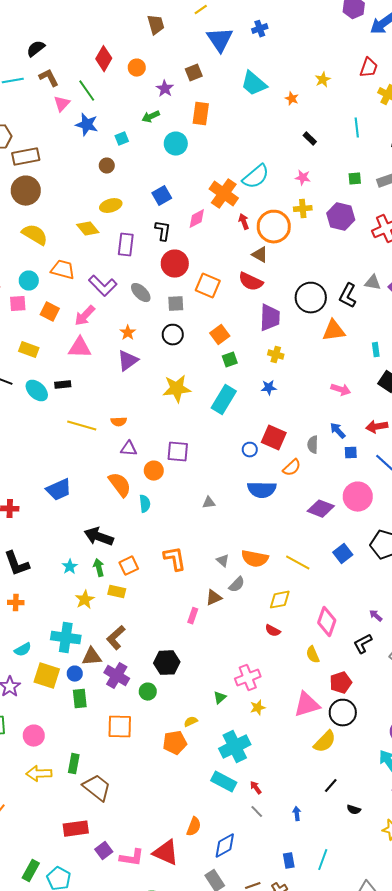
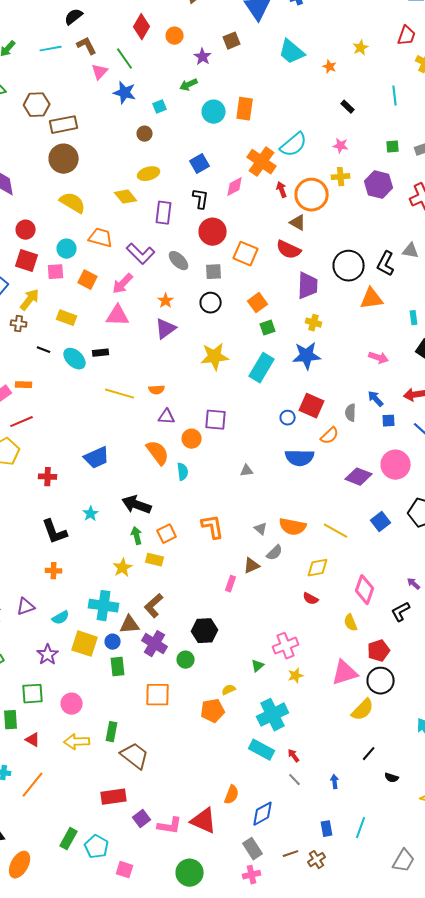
orange rectangle: (201, 114) -> (245, 109), moved
blue star: (269, 388) -> (307, 356), size x1.8
cyan star: (70, 567) -> (91, 514), moved

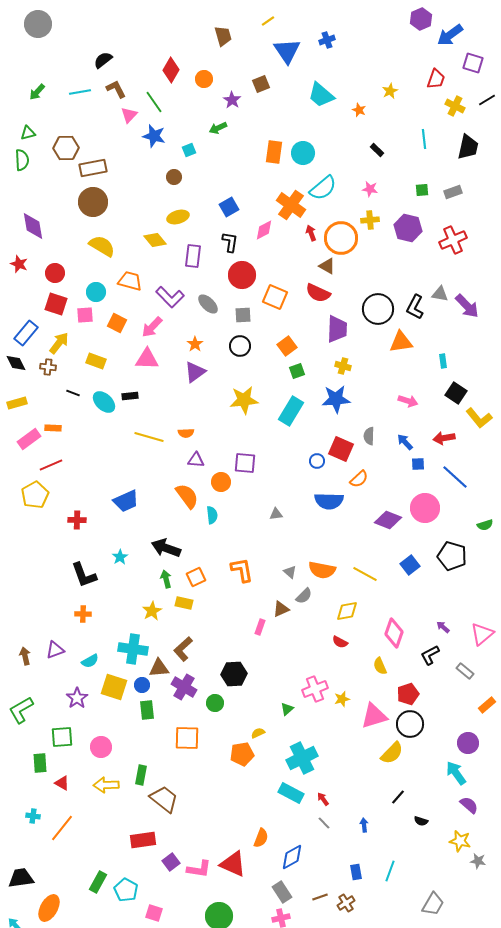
cyan circle: (214, 112) -> (303, 153), moved
gray semicircle: (351, 413) -> (369, 436), moved
yellow star: (296, 676) -> (342, 699), moved

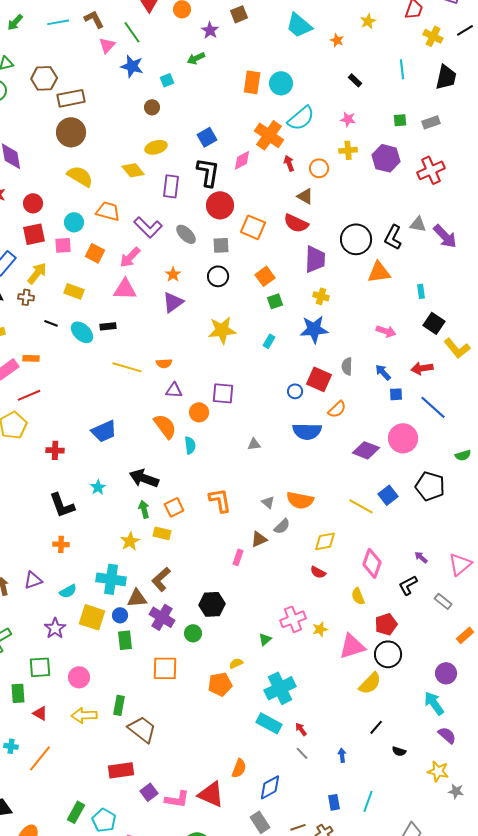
orange circle: (341, 238) -> (319, 168), size x0.6
black L-shape: (230, 242) -> (208, 172), size x1.4
red square: (56, 304) -> (34, 234), turned -30
cyan rectangle: (291, 411) -> (269, 341), size x0.5
yellow line: (365, 574) -> (361, 506), moved

